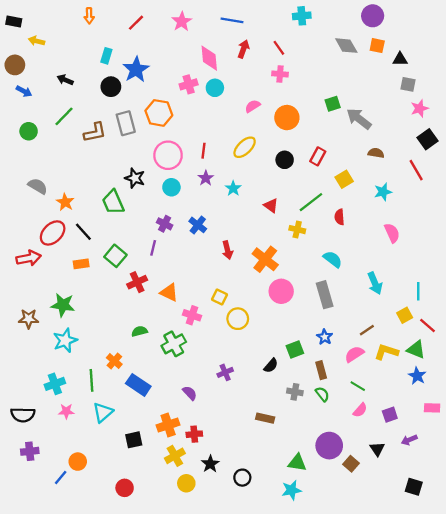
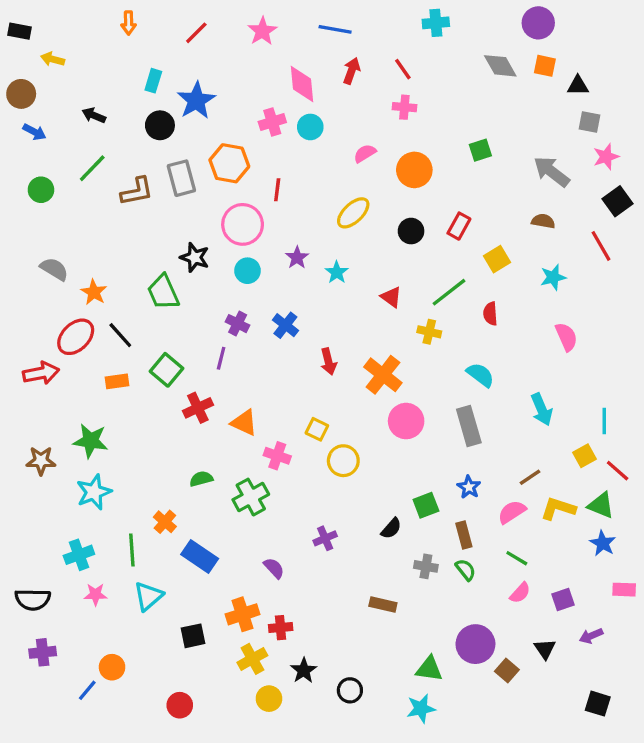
gray arrow: (359, 119) -> (551, 172), moved
red line: (203, 151) -> (277, 190), moved

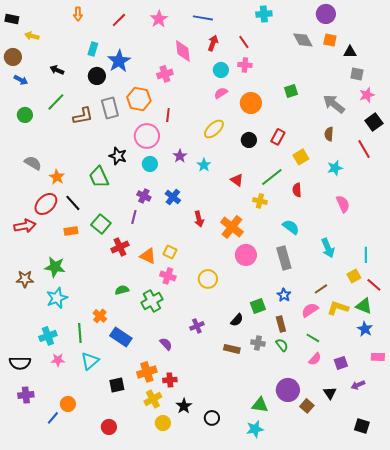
cyan circle: (310, 127) -> (221, 70), moved
brown semicircle: (543, 221) -> (329, 134), turned -96
yellow square: (317, 429) -> (170, 252), moved
brown rectangle: (383, 604) -> (232, 349), moved

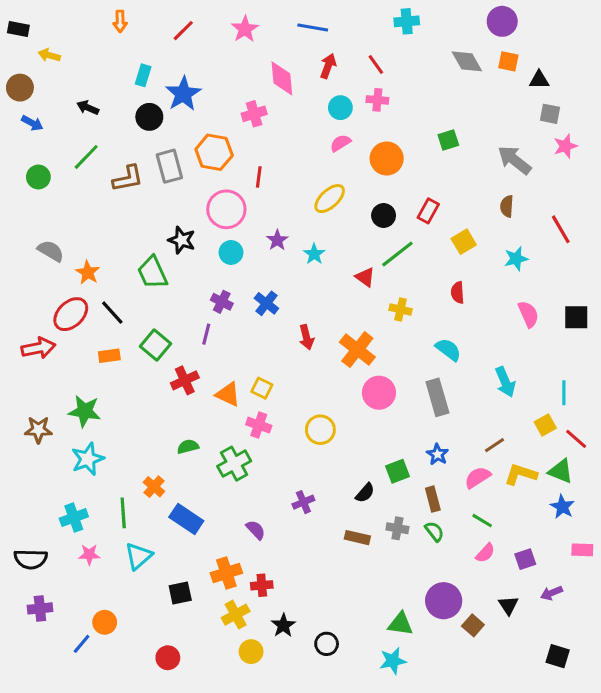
black square: (374, 122) -> (576, 317), moved, turned 36
green line: (272, 177) -> (397, 254), moved

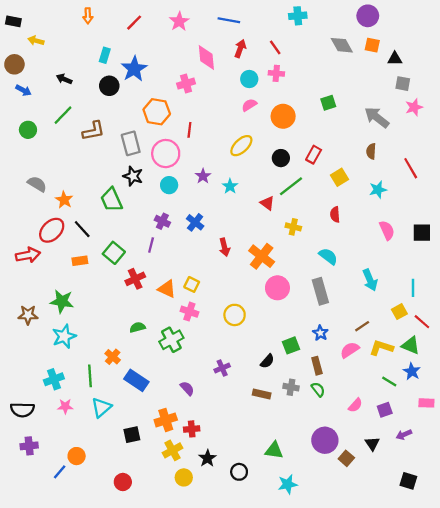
gray rectangle: (169, 166) -> (131, 143), moved
green line: (482, 521) -> (389, 382), moved
green triangle: (401, 624) -> (274, 450), moved

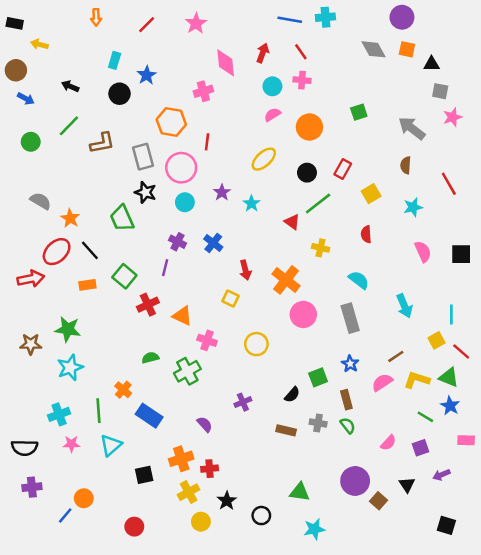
blue line: (229, 20) -> (290, 20), moved
blue star: (134, 69) -> (147, 75), size x0.7
yellow square: (192, 284) -> (231, 298), moved

